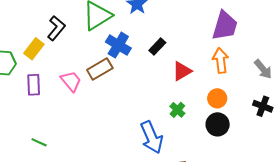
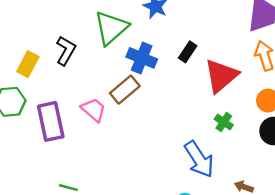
yellow rectangle: (34, 49) -> (28, 64), moved
red triangle: (182, 71) -> (221, 76), size x1.5
purple rectangle: (34, 85) -> (51, 121), size x1.5

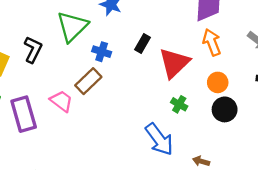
blue cross: (142, 58) -> (102, 52), size x0.7

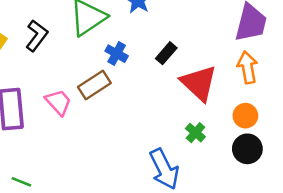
red triangle: (174, 63) -> (199, 83), turned -44

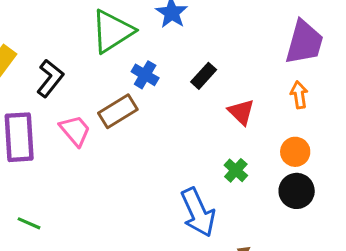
black L-shape: (37, 36) -> (50, 78), moved
orange arrow: (248, 67) -> (299, 95), size x0.7
red triangle: (199, 83) -> (241, 112), size x0.6

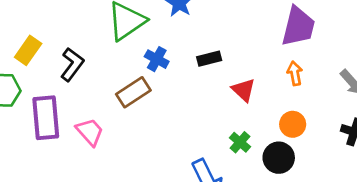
black rectangle: (204, 76) -> (209, 59), turned 35
pink trapezoid: (75, 131) -> (90, 132), moved
black circle: (297, 191) -> (279, 158), moved

